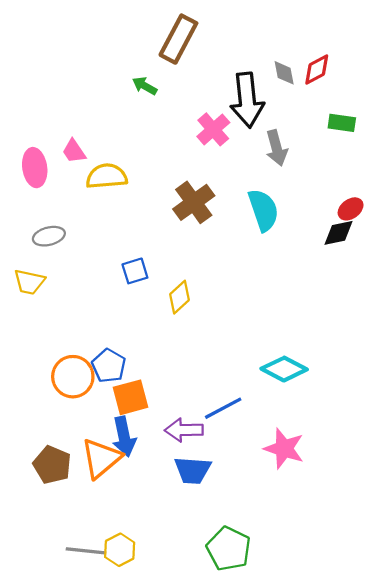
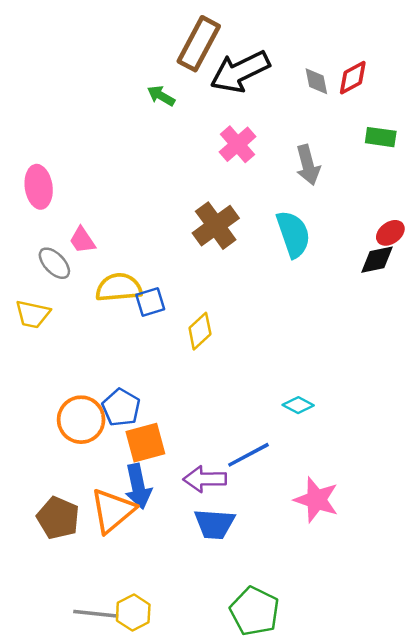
black arrow: (247, 100) -> (240, 72), moved, turned 70
pink trapezoid: (74, 151) -> (82, 240), moved
yellow semicircle: (107, 176) -> (119, 287), moved
gray ellipse: (49, 236) -> (54, 263), turned 60
cyan diamond: (284, 369) -> (298, 405), moved, size x0.6

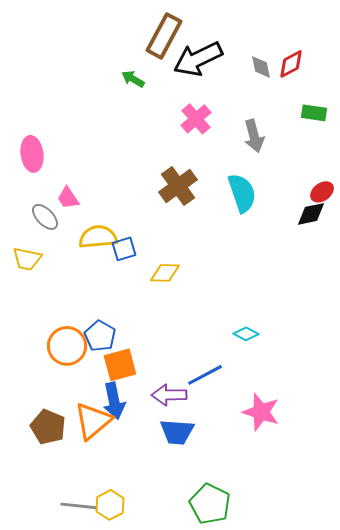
yellow diamond: (200, 331) -> (165, 273), turned 44

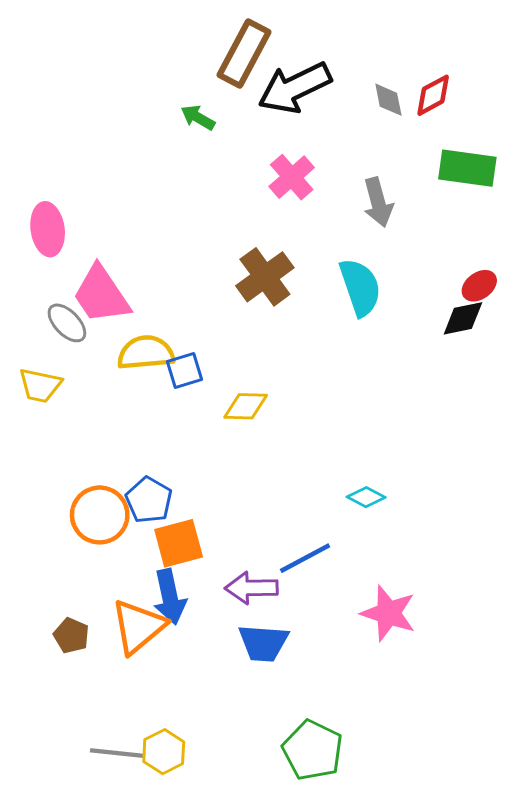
green rectangle: (314, 113) -> (467, 168), size x1.5
pink trapezoid: (68, 198) -> (101, 295), size x1.8
brown pentagon: (48, 427) -> (71, 636), size x0.7

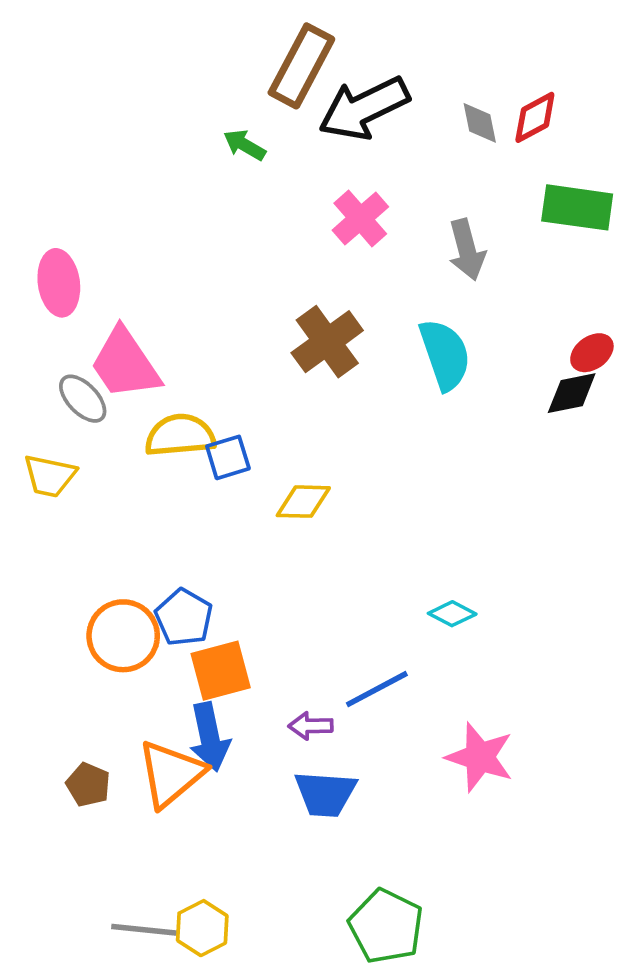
purple arrow: (252, 588) -> (311, 726), size x0.7

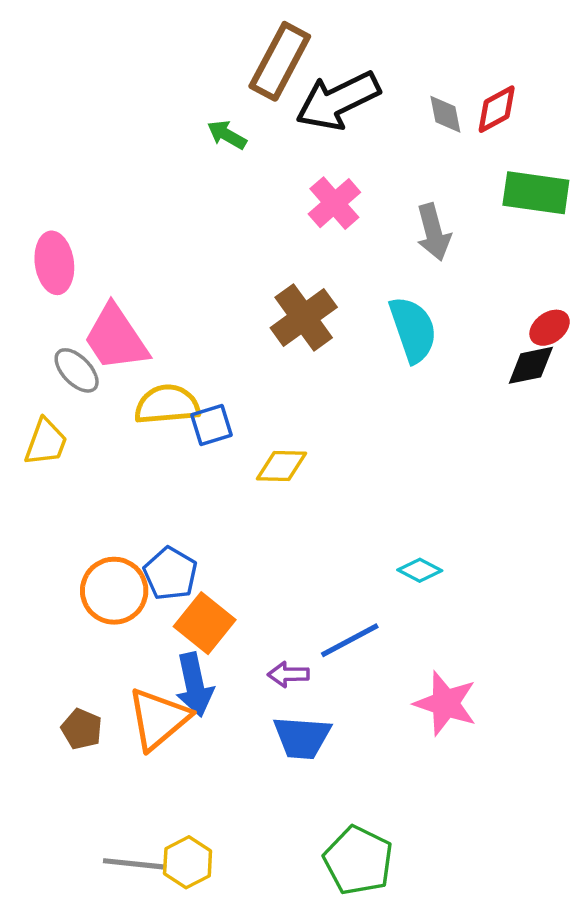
yellow trapezoid: (50, 476) -> (46, 442), turned -82
orange square: (221, 671) -> (205, 623), turned -36

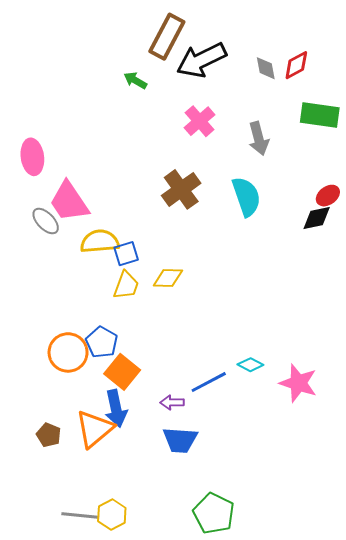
yellow trapezoid: (46, 442) -> (126, 285), moved
cyan diamond: (420, 570) -> (250, 365), moved
pink star: (445, 703) -> (298, 383), moved

